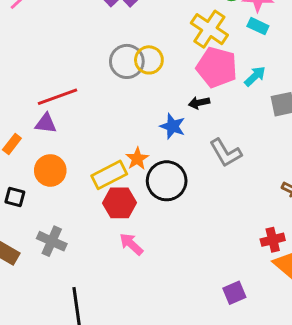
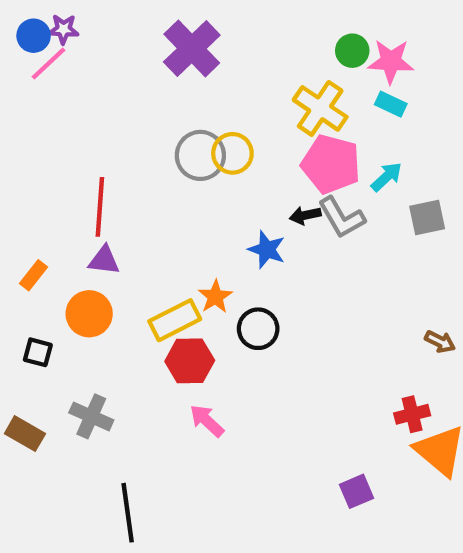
red line: (58, 97) -> (100, 207), turned -66
purple triangle: (46, 123) -> (104, 260), moved
gray L-shape: (226, 153) -> (342, 218), moved
black circle: (167, 181) -> (258, 329), size x0.7

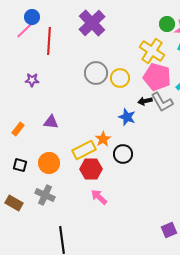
purple star: (63, 29) -> (32, 80), moved
blue circle: (34, 36) -> (32, 17), moved
yellow circle: (232, 153) -> (120, 78), moved
red line: (100, 207) -> (49, 41), moved
orange circle: (89, 314) -> (49, 163), moved

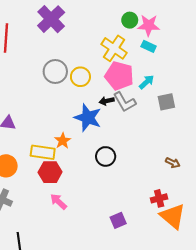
blue star: (127, 117) -> (88, 118), size x1.5
yellow rectangle: (84, 150) -> (43, 152), turned 35
black circle: (123, 154) -> (106, 156), moved
purple square: (169, 230) -> (118, 220), moved

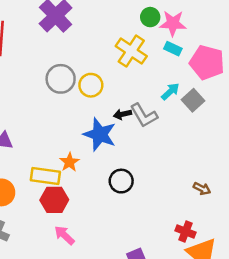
pink pentagon: (119, 76) -> (207, 62), moved
gray square: (166, 102) -> (193, 100), moved, turned -30
red cross: (159, 198) -> (185, 232), turned 35

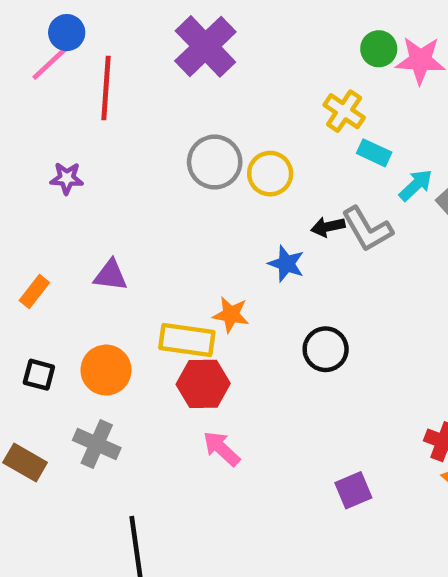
cyan rectangle: (173, 49) -> (374, 153), moved
yellow cross: (131, 51) -> (344, 111), size x0.7
blue star: (100, 134) -> (286, 264), size x0.6
orange star: (69, 162) -> (231, 315), turned -30

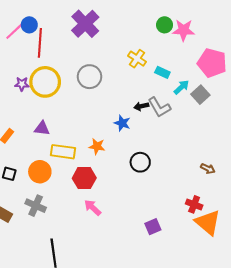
blue circle: (67, 33) -> (29, 25), moved
yellow cross: (344, 111) -> (137, 59), moved
yellow circle: (270, 174) -> (45, 82), moved, size x1.5
yellow rectangle: (187, 340) -> (63, 152), moved

